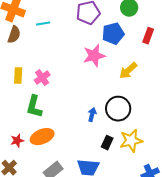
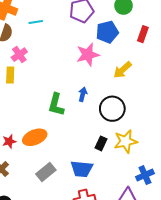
pink cross: (42, 78) -> (19, 55), moved
green L-shape: (34, 107) -> (56, 105), moved
blue arrow: (92, 115) -> (83, 94), moved

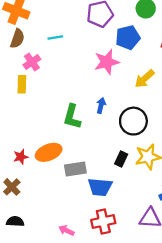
cyan line: (36, 22) -> (55, 37), moved
gray rectangle: (46, 172) -> (75, 169), moved, turned 30

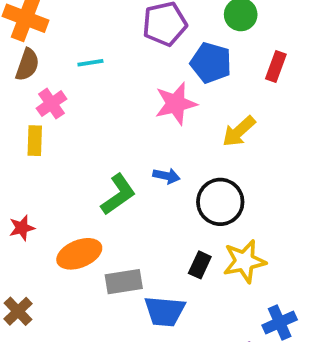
blue pentagon: (128, 37) -> (211, 63), turned 30
blue arrow: (101, 105) -> (166, 176), turned 88
green L-shape: (72, 117) -> (118, 194), turned -140
red star: (21, 157) -> (22, 228), moved

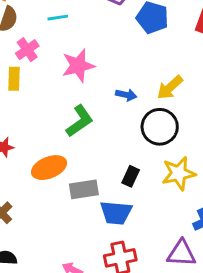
pink star: (176, 104) -> (78, 66), moved
yellow arrow: (239, 131) -> (170, 87), moved
blue arrow: (166, 176) -> (126, 95), moved
black rectangle: (200, 265) -> (131, 176), moved

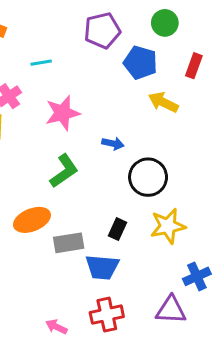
yellow arrow: (170, 87) -> (163, 102), moved, turned 68

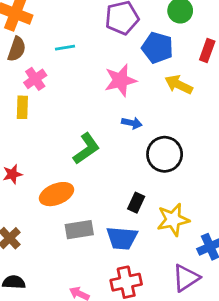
pink star: (63, 113) -> (120, 80), moved
yellow star: (168, 226) -> (173, 220), moved
gray rectangle: (69, 243) -> (79, 230), moved
purple triangle: (171, 310) -> (186, 278), turned -36

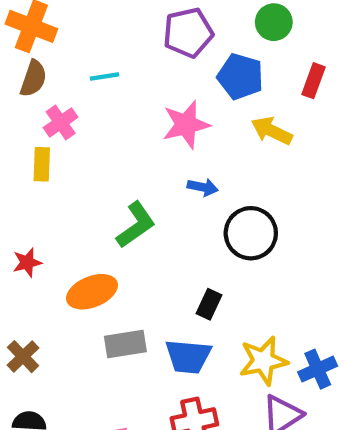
yellow star: (173, 220) -> (263, 361), moved

